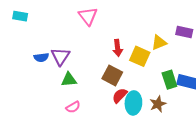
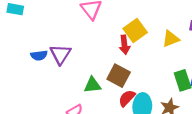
yellow square: (140, 56) -> (135, 30), moved, turned 30
green triangle: (69, 80) -> (92, 85), moved

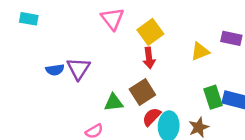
yellow square: (135, 30) -> (150, 32), moved
brown square: (119, 76) -> (142, 92), turned 30

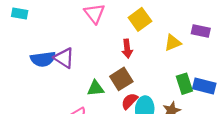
yellow square: (150, 32) -> (140, 19), moved
purple triangle: (78, 68) -> (64, 58), turned -30
blue semicircle: (55, 70) -> (43, 59), size x1.5

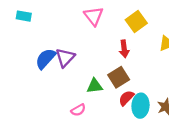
purple triangle: (64, 58) -> (65, 58), turned 40
blue semicircle: (43, 59) -> (46, 59), turned 140

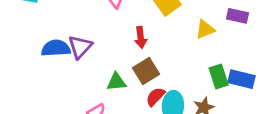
red arrow: (124, 49) -> (141, 37), moved
blue semicircle: (46, 59) -> (56, 48), turned 45

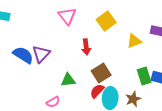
blue semicircle: (56, 48) -> (23, 55), turned 35
brown square: (146, 71) -> (101, 73), moved

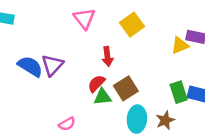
yellow triangle: (134, 41) -> (180, 45), moved
green triangle: (68, 80) -> (103, 97), moved
red semicircle: (97, 91) -> (96, 83), moved

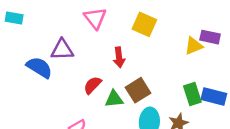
yellow square: (132, 25) -> (144, 24), turned -30
purple triangle: (52, 65) -> (62, 50), moved, turned 45
red semicircle: (96, 83) -> (93, 85), moved

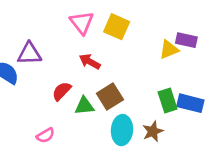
pink triangle: (95, 18) -> (82, 23), moved
red arrow: (119, 57) -> (90, 62), turned 126

